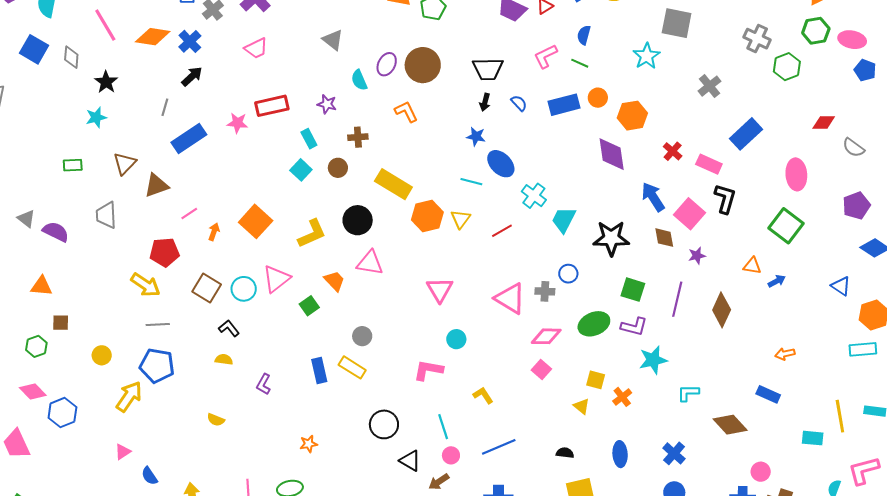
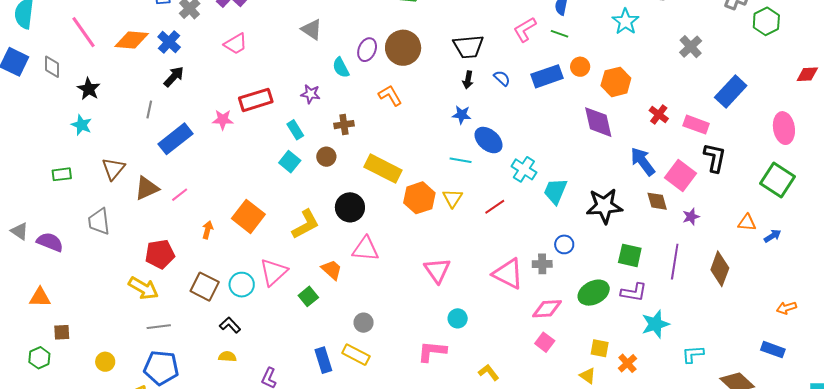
cyan star: (96, 117) -> (81, 125), turned -30
pink line: (189, 213) -> (180, 195), moved

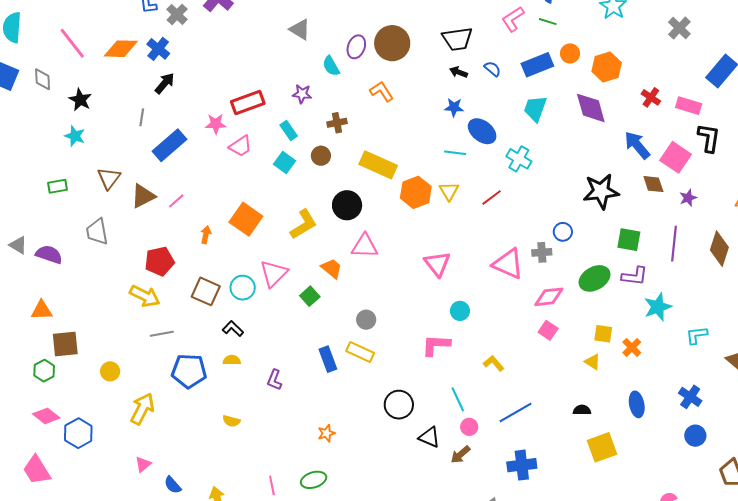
pink trapezoid: (236, 44) -> (240, 146), moved
black arrow: (468, 80) -> (459, 72), turned 102
cyan trapezoid: (555, 191) -> (535, 109), moved
brown square: (62, 332) -> (65, 344), size x1.6
blue pentagon: (161, 368) -> (189, 371), moved

